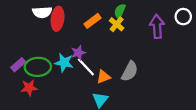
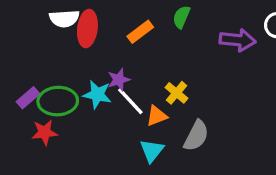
yellow cross: (117, 24) -> (177, 93), moved
purple arrow: (157, 26) -> (238, 40), turned 100
gray semicircle: (130, 71) -> (196, 136), moved

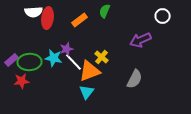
purple arrow: (238, 40) -> (141, 40), moved, turned 150
orange triangle: (157, 116) -> (90, 71), size x1.6
gray semicircle: (196, 136) -> (135, 79), moved

